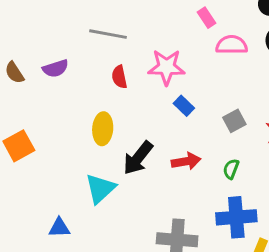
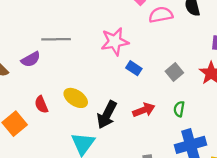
gray line: (108, 34) -> (56, 39), moved
red semicircle: (119, 77) -> (41, 105), moved
yellow ellipse: (103, 129) -> (76, 98), turned -50

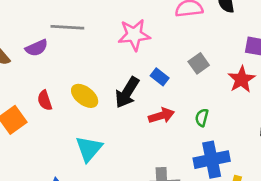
blue rectangle: (134, 68) -> (160, 77), moved
gray square: (174, 72) -> (199, 63), moved
black arrow: (107, 115) -> (127, 92), moved

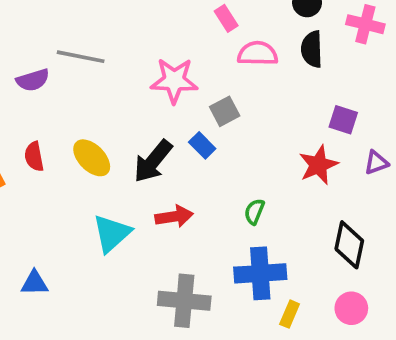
gray square: (199, 63) -> (225, 111), moved
red arrow: (161, 116) -> (174, 216), moved
cyan triangle: (89, 149) -> (112, 233), moved

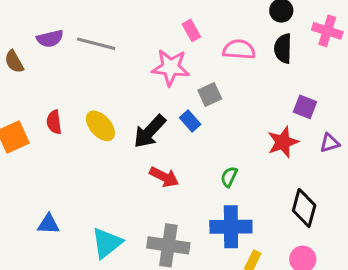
pink rectangle: (226, 18) -> (191, 30), moved
purple semicircle: (33, 80) -> (50, 39), moved
red arrow: (174, 216) -> (164, 177), turned 32
cyan triangle: (112, 233) -> (107, 243), moved

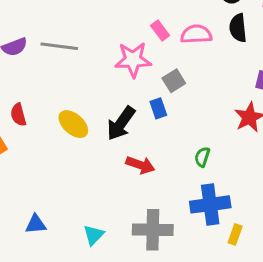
pink rectangle: (191, 30) -> (160, 30), moved
blue rectangle: (190, 121) -> (158, 108), turned 30
red semicircle: (54, 122) -> (18, 115), moved
cyan triangle: (107, 243) -> (94, 235), size x0.7

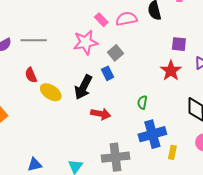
red semicircle: (18, 115) -> (31, 75), moved

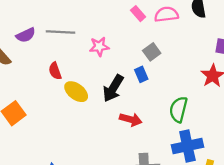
pink star: (86, 42) -> (99, 47), moved, size x0.7
green semicircle: (142, 102) -> (178, 109), size x1.6

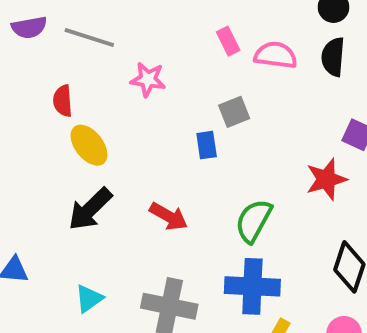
black arrow: (113, 88) -> (90, 209), moved

